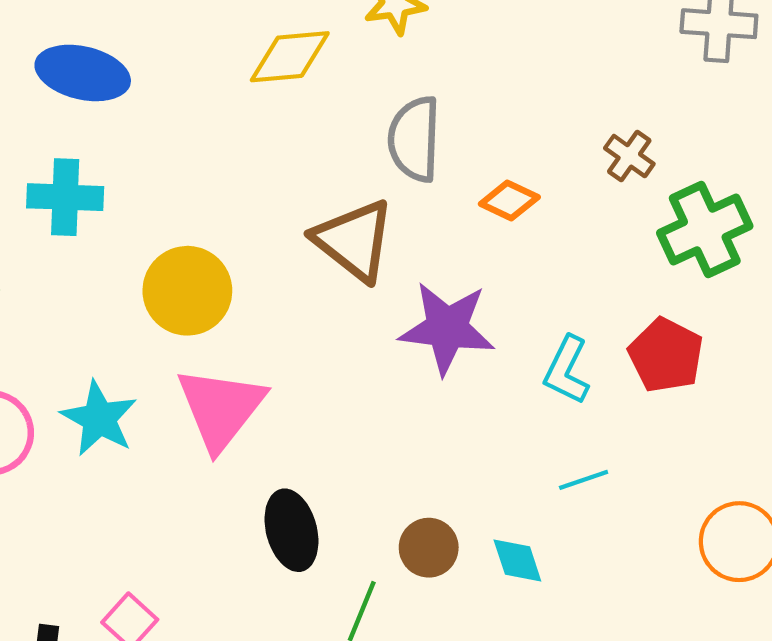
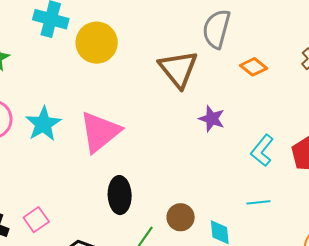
yellow circle: (187, 291) -> (97, 43), moved
purple star: (447, 328) -> (212, 119), size x0.6

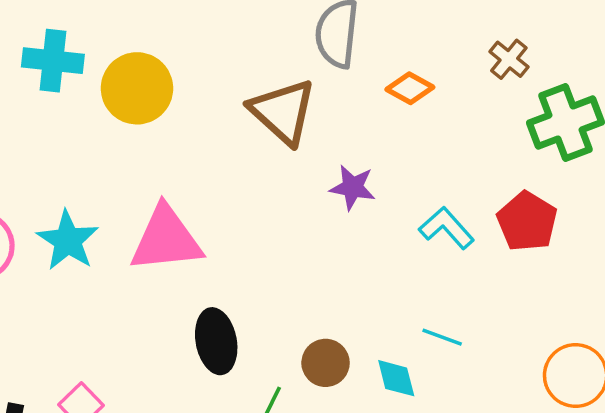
pink triangle: (100, 132) -> (166, 239), turned 42
cyan L-shape: (262, 150) -> (447, 228), turned 108
cyan line: (258, 202) -> (442, 337), moved, turned 35

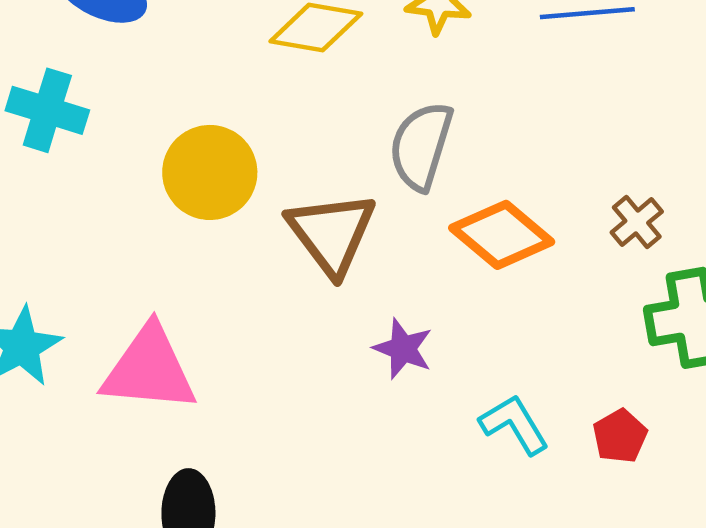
yellow circle: (137, 88) -> (210, 172), moved
orange diamond: (410, 88) -> (502, 235), size x1.6
red pentagon: (527, 221) -> (620, 436), size x0.7

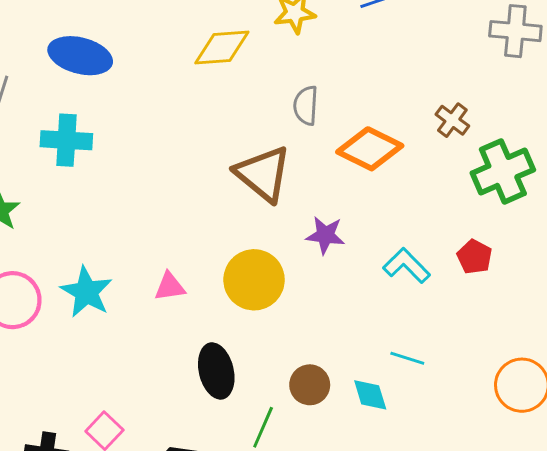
gray semicircle: (421, 146) -> (306, 106), size x0.7
yellow circle: (210, 172) -> (254, 280), moved
pink triangle: (149, 369) -> (170, 287), size x0.5

